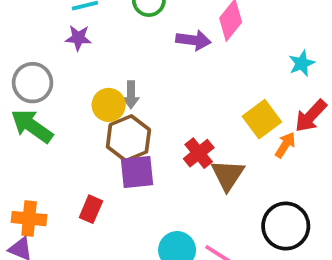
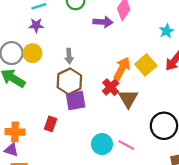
yellow circle: (109, 105) -> (32, 53), moved
orange arrow: (285, 145) -> (122, 68), moved, size x1.5

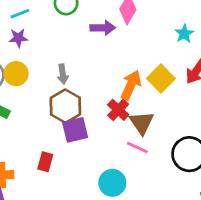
pink line: (126, 145) -> (137, 147), moved

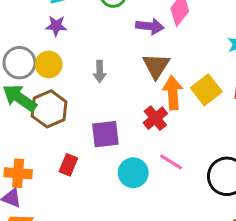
orange arrow: (131, 85) -> (173, 93), turned -36
brown hexagon: (65, 106) -> (49, 109), moved
brown triangle: (142, 123) -> (156, 66), moved
cyan circle: (112, 183) -> (133, 173), moved

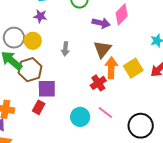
purple square: (105, 134) -> (47, 89), moved

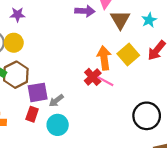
gray arrow: (65, 49) -> (56, 101), moved, turned 56
brown triangle: (102, 49) -> (120, 20), moved
pink line: (105, 112) -> (105, 81), moved
cyan circle: (80, 117) -> (58, 125), moved

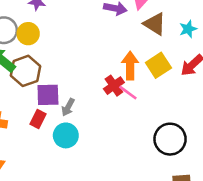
brown triangle: (120, 20) -> (155, 24), turned -35
gray arrow: (56, 101) -> (68, 107), turned -32

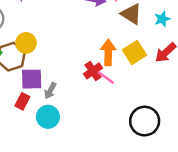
yellow circle: (28, 34) -> (26, 43), moved

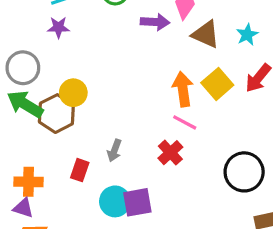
red cross: (93, 71) -> (170, 153), moved
purple square: (32, 79) -> (137, 202), moved
cyan circle: (48, 117) -> (115, 201), moved

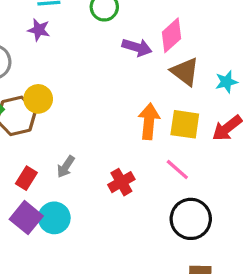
yellow square: (217, 84) -> (185, 124), turned 36
pink line: (185, 122) -> (177, 169), moved
purple square: (137, 202) -> (26, 218), moved, turned 36

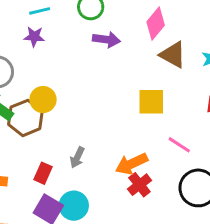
purple arrow: (137, 47) -> (106, 40), moved
orange arrow: (149, 121) -> (132, 164), moved, turned -112
yellow square: (185, 124) -> (151, 102), moved
red cross: (121, 182) -> (139, 185), moved

